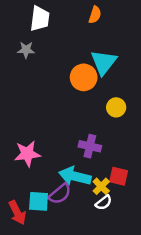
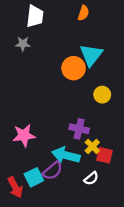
yellow cross: (101, 186) -> (92, 146), moved
cyan square: (39, 201) -> (34, 177), turned -30

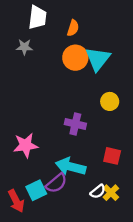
orange semicircle: (83, 13) -> (73, 28), moved
orange circle: (74, 68) -> (75, 58), moved
purple cross: (79, 129) -> (75, 124), moved
yellow cross: (92, 146) -> (111, 193), moved
red square: (104, 155) -> (112, 156), moved

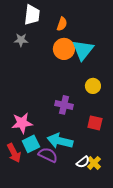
red square: (112, 156) -> (95, 123), moved
purple semicircle: (56, 183) -> (48, 155), turned -114
cyan square: (36, 190) -> (31, 144), moved
red arrow: (16, 201) -> (14, 153), moved

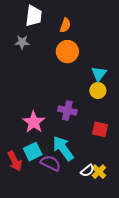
cyan triangle: (83, 50) -> (99, 74), moved, size x0.7
pink star: (22, 123) -> (34, 122), moved, turned -30
cyan arrow: (60, 141) -> (63, 148), turned 40

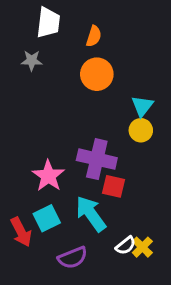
purple cross: (67, 111) -> (97, 159), size x1.4
red square: (100, 129) -> (114, 186), moved
purple semicircle: (51, 163) -> (73, 258), moved, turned 132

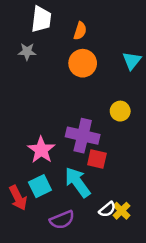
cyan triangle: (142, 106) -> (132, 61), moved

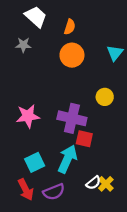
white trapezoid: (41, 19) -> (36, 17), turned -55
pink star: (41, 150) -> (28, 116), moved, turned 30
cyan arrow: (77, 182) -> (67, 159), turned 60
red arrow: (18, 198) -> (26, 190), moved

